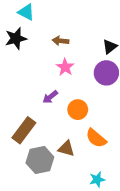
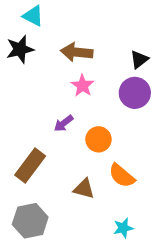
brown arrow: (61, 41) -> (77, 52), size x1.5
gray hexagon: (40, 160) -> (30, 221), moved

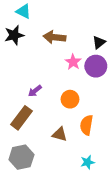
pink star: (82, 86) -> (73, 62), moved
purple arrow: (64, 123) -> (35, 91), moved
orange semicircle: (122, 176) -> (87, 125), turned 60

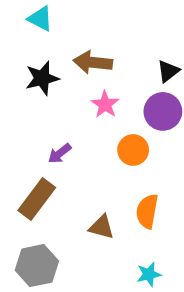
black star: (14, 35) -> (42, 78), moved
pink star: (73, 62) -> (105, 104), moved
orange circle: (70, 99) -> (133, 150), moved

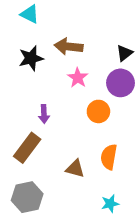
purple arrow: (60, 153) -> (44, 114), turned -54

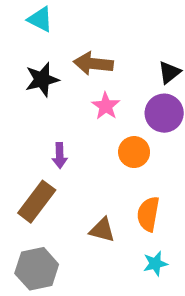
cyan star: (110, 204) -> (155, 264), moved

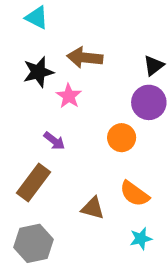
pink star: (106, 106) -> (69, 96), moved
purple arrow: (60, 156) -> (54, 141), turned -50
orange semicircle: (148, 214) -> (134, 194), turned -64

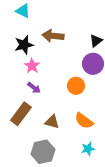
pink star: (69, 96) -> (32, 66), moved
brown triangle: (93, 208) -> (52, 122), moved
gray hexagon: (33, 243) -> (43, 152), moved

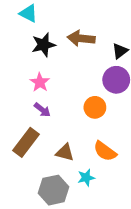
brown arrow: (53, 36) -> (81, 38), moved
black star: (24, 45) -> (44, 45), moved
cyan star: (88, 149) -> (86, 178), moved

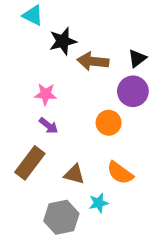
brown arrow: (81, 38) -> (93, 61), moved
black star: (44, 45) -> (63, 41), moved
pink star: (40, 82) -> (46, 94), turned -30

